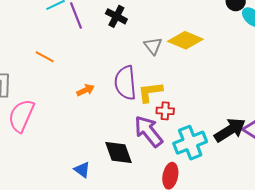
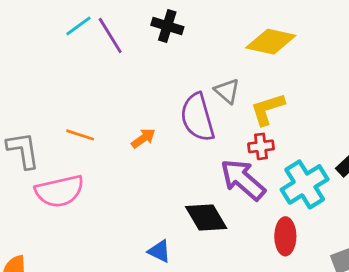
gray triangle: (153, 46) -> (227, 91), moved
orange line: (45, 57) -> (80, 135), moved
yellow L-shape: (150, 92) -> (268, 109), moved
pink semicircle: (21, 116) -> (60, 191), turned -116

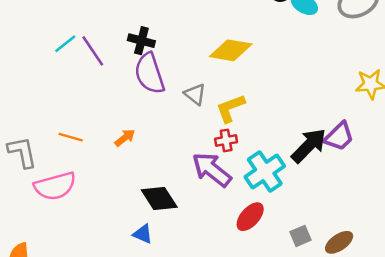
purple semicircle: (197, 117) -> (150, 73), moved
black diamond: (206, 218) -> (159, 199), moved
red ellipse: (285, 236) -> (250, 217), turned 44

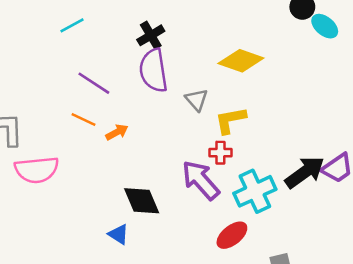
black cross: (141, 41) -> (151, 35), turned 35
purple line: (93, 51) -> (94, 83), moved, turned -32
orange line: (71, 137) -> (83, 119), moved

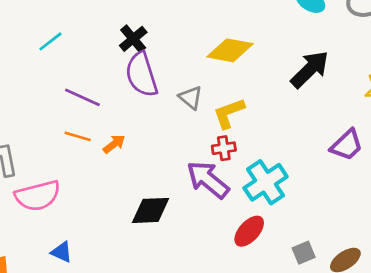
black arrow: (305, 172) -> (310, 69), moved
black diamond: (142, 201) -> (151, 210), turned -60
blue triangle: (119, 234) -> (62, 252), moved

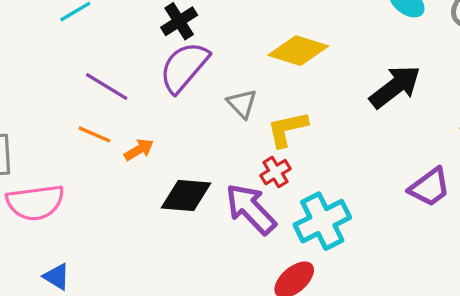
purple semicircle: (142, 75) -> (184, 67), turned 51
red cross: (224, 148) -> (275, 172), turned -30
black diamond: (151, 210) -> (186, 195), moved

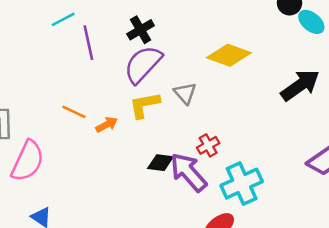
purple line: (107, 86) -> (88, 43), moved, turned 44
yellow L-shape: (287, 129) -> (144, 105), moved
black diamond: (186, 195) -> (160, 163), moved, size x0.7
pink semicircle: (35, 202) -> (28, 161), turned -60

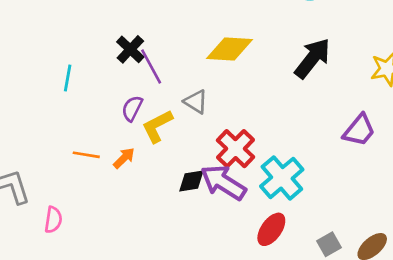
cyan line: (63, 19) -> (68, 78), moved, turned -35
purple line: (88, 43) -> (151, 67), moved
purple semicircle: (143, 64) -> (132, 108), moved, size x0.6
red cross: (208, 145) -> (235, 149), size x1.6
pink semicircle: (28, 161) -> (53, 220), size x0.6

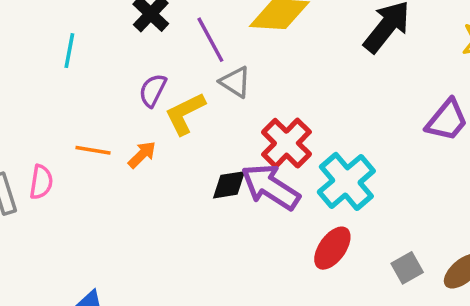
purple line: (151, 67) -> (210, 40), moved
pink semicircle: (53, 220) -> (41, 182), moved

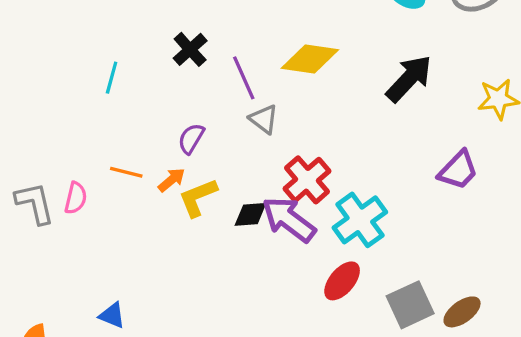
purple semicircle: (153, 90) -> (191, 139), moved
yellow L-shape: (185, 114) -> (198, 197), moved
gray square: (407, 268) -> (410, 305), size x1.6

